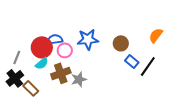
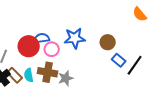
orange semicircle: (156, 35) -> (140, 14), moved, turned -77
cyan semicircle: (42, 63) -> (29, 75), moved, turned 120
brown cross: (61, 73) -> (48, 72), turned 30
brown rectangle: (31, 88) -> (15, 75), moved

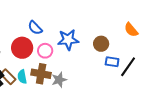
orange semicircle: (140, 14) -> (131, 30), moved
blue semicircle: (42, 38) -> (35, 28), moved, turned -126
blue rectangle: (119, 60) -> (112, 62), turned -32

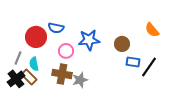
blue semicircle: (35, 28) -> (56, 28), turned -35
red circle: (22, 48) -> (36, 37), moved
cyan semicircle: (22, 77) -> (34, 64), moved

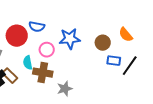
orange semicircle: (152, 30) -> (126, 35), moved
cyan semicircle: (34, 64) -> (28, 63), moved
gray star: (80, 80) -> (65, 89), moved

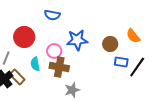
blue semicircle: (37, 27) -> (52, 15), moved
brown cross: (43, 73) -> (59, 67), moved

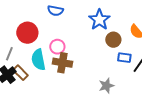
blue star: (77, 40) -> (99, 20), moved, turned -30
cyan semicircle: (35, 64) -> (38, 60), size x1.5
gray star: (72, 90) -> (106, 86), moved

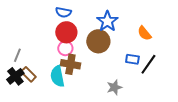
red circle: (27, 33) -> (66, 32), moved
brown circle: (113, 40) -> (98, 41), moved, size x1.5
cyan semicircle: (38, 60) -> (57, 76), moved

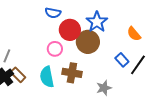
red circle: (66, 32) -> (70, 30), moved
blue rectangle: (132, 59) -> (122, 60), turned 40
brown cross: (70, 64) -> (72, 73), moved

